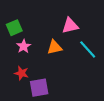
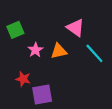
pink triangle: (70, 26) -> (75, 28), turned 48
pink star: (24, 46) -> (35, 50), moved

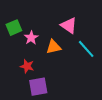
pink star: (35, 50) -> (31, 38), moved
red star: (23, 79) -> (27, 66), moved

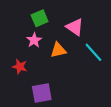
green square: (14, 28) -> (40, 18), moved
red star: (27, 66) -> (20, 67), moved

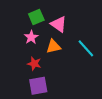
pink triangle: (75, 27) -> (59, 24), moved
red star: (20, 67) -> (34, 64), moved

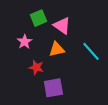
pink star: (31, 37) -> (25, 42), moved
purple square: (38, 86) -> (53, 88), moved

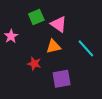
pink star: (25, 42) -> (11, 36), moved
purple square: (53, 88) -> (62, 79), moved

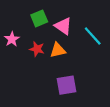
cyan line: (86, 48) -> (93, 36), moved
red star: (34, 64) -> (37, 49), moved

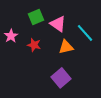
orange triangle: (58, 50) -> (66, 47), moved
purple square: (66, 85) -> (61, 78), turned -30

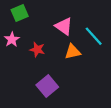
green square: (36, 17) -> (20, 13), moved
purple square: (61, 78) -> (47, 86), moved

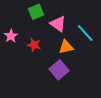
green square: (20, 13) -> (36, 12), moved
purple square: (47, 86) -> (59, 70), moved

